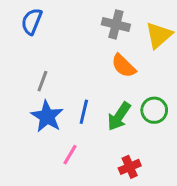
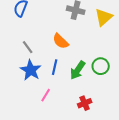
orange semicircle: (124, 66) -> (61, 41), moved
gray line: (42, 81) -> (28, 47), turned -56

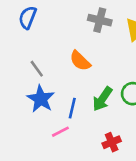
blue line: (55, 67) -> (72, 108), moved
pink line: (46, 95) -> (60, 132), turned 32

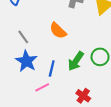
red cross: (112, 142) -> (83, 96), turned -32

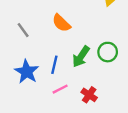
blue star: (26, 61) -> (27, 72), moved
pink line: (42, 87) -> (60, 89), moved

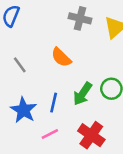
pink line: (60, 89) -> (50, 134), moved
red cross: (89, 95) -> (91, 135), size x1.5

